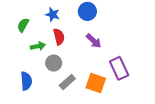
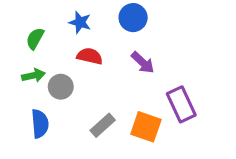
red semicircle: (59, 37) -> (90, 56), turned -63
green arrow: (38, 46) -> (33, 75), moved
gray circle: (54, 63) -> (61, 87), moved

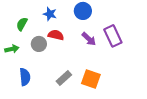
green arrow: (33, 75) -> (12, 49), moved
gray circle: (61, 87) -> (39, 44), moved
purple rectangle: (181, 104) -> (113, 36), moved

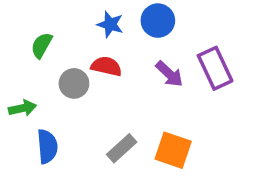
blue star: (50, 14) -> (110, 24), moved
green arrow: (12, 49) -> (23, 108), moved

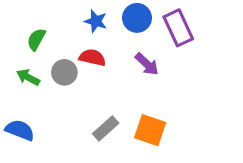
purple rectangle: (215, 68) -> (178, 28), moved
green arrow: (23, 108) -> (28, 77), moved, turned -140
blue semicircle: (47, 146) -> (20, 130), moved, turned -64

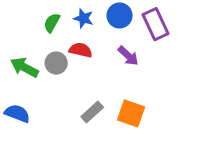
green semicircle: (36, 39) -> (52, 23), moved
green arrow: (28, 77) -> (24, 67), size x1.4

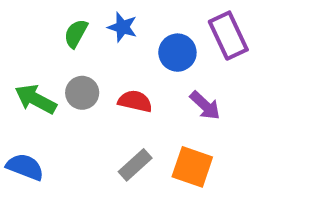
blue circle: (120, 16) -> (177, 53), moved
red semicircle: (81, 50) -> (135, 101), moved
purple arrow: (128, 56) -> (205, 105), moved

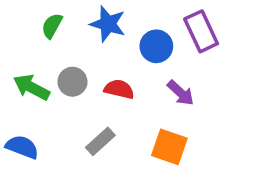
blue star: (122, 27) -> (108, 24), size x1.4
green semicircle: (76, 33) -> (52, 26), moved
gray rectangle: (135, 165) -> (100, 141), moved

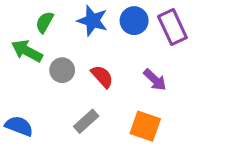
blue circle: (156, 46) -> (134, 21), moved
green arrow: (31, 87) -> (27, 51), moved
red semicircle: (119, 89) -> (102, 77), turned 35

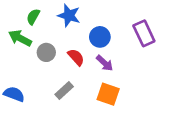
blue circle: (134, 21) -> (100, 37), moved
purple rectangle: (172, 27) -> (144, 33), moved
purple arrow: (155, 80) -> (105, 63), moved

